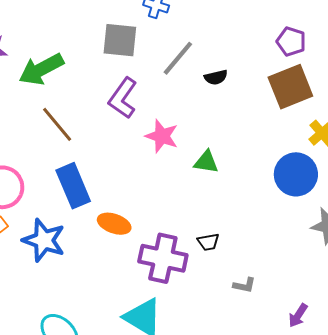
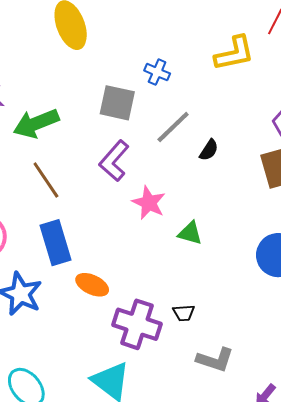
black semicircle: (216, 77) -> (209, 150), turned -50
gray L-shape: (244, 285) -> (215, 360), size x1.6

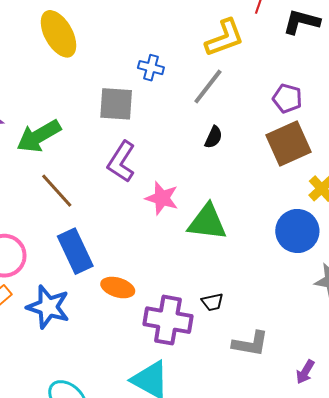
gray line: (173, 127) -> (208, 87), moved
green triangle: (190, 233) -> (207, 222), size x1.6

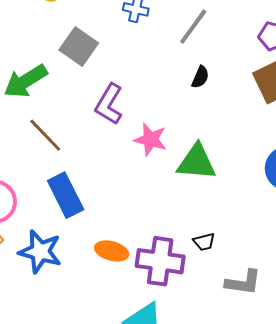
gray square: (116, 104) -> (79, 46), moved, turned 33
orange ellipse: (118, 288) -> (112, 251), moved

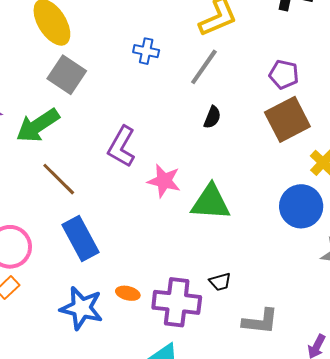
gray square: (79, 46) -> (67, 75), moved
orange ellipse: (112, 251) -> (128, 293), size x0.7
blue star: (40, 252) -> (82, 308), moved

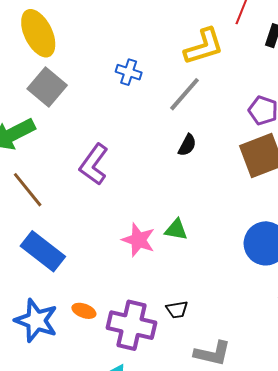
pink star: (164, 181) -> (138, 240), moved
green triangle: (211, 202) -> (176, 230), size x0.6
blue rectangle: (80, 239) -> (43, 251), turned -30

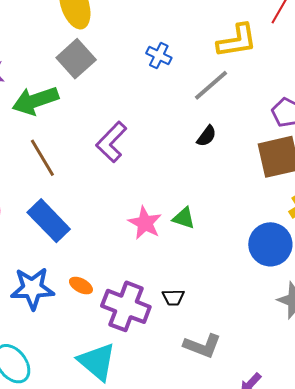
blue star: (36, 320) -> (32, 288), turned -30

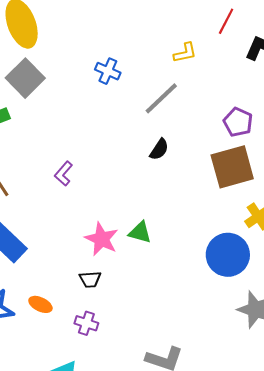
yellow L-shape: (237, 41) -> (185, 53), size x0.6
purple L-shape: (111, 142) -> (63, 174), moved, size x0.6
black trapezoid: (173, 297) -> (90, 279), moved
purple cross: (126, 306) -> (86, 323), size x0.5

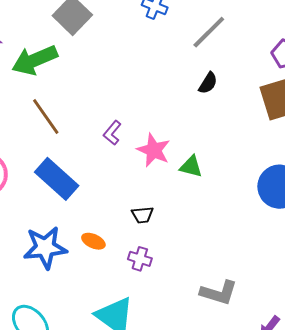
purple L-shape: (63, 174) -> (112, 133), moved
pink star: (102, 239) -> (154, 150), moved

